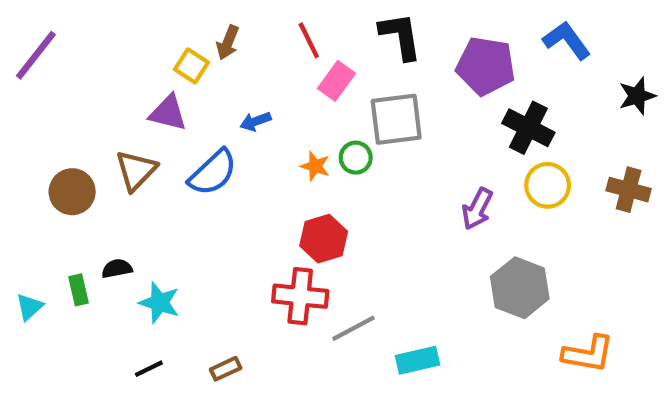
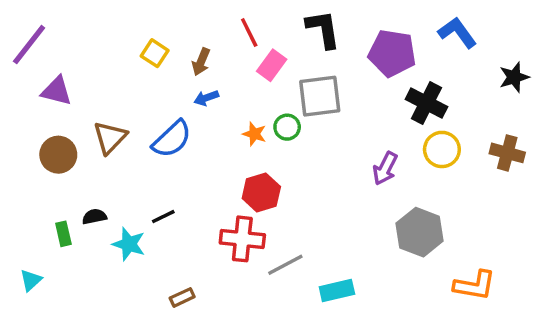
brown arrow: (228, 42) -> (201, 62), moved
purple triangle: (168, 113) -> (57, 91), moved
cyan triangle: (29, 307) -> (31, 280), moved
black line: (149, 369) -> (163, 217), moved

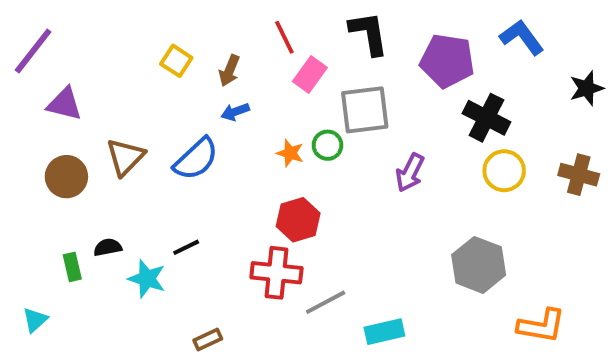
purple arrow: (385, 168) -> (410, 173), moved

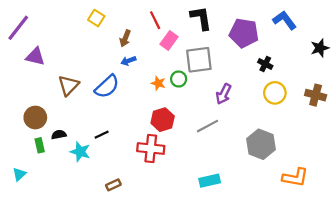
yellow square: (176, 61) -> (96, 18), moved
black cross: (486, 118) -> (265, 64), size x0.6
brown circle: (66, 177) -> (35, 117), moved
gray line: (326, 302) -> (208, 126), moved

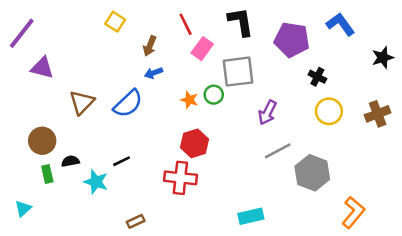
brown cross: (316, 95) -> (378, 114), turned -36
gray line: (208, 126) -> (278, 151), moved
orange L-shape: (295, 177) -> (353, 212), turned -60

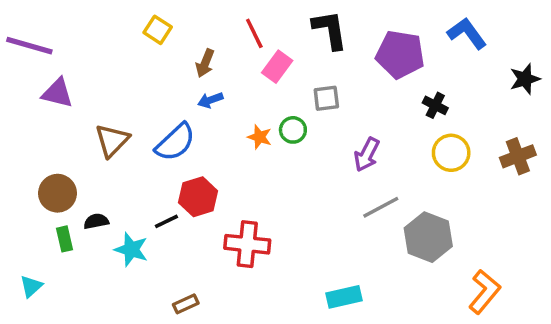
purple line: (22, 33) -> (29, 46), turned 68
gray square: (238, 72) -> (326, 98), size x0.6
red hexagon: (195, 143) -> (198, 197), moved

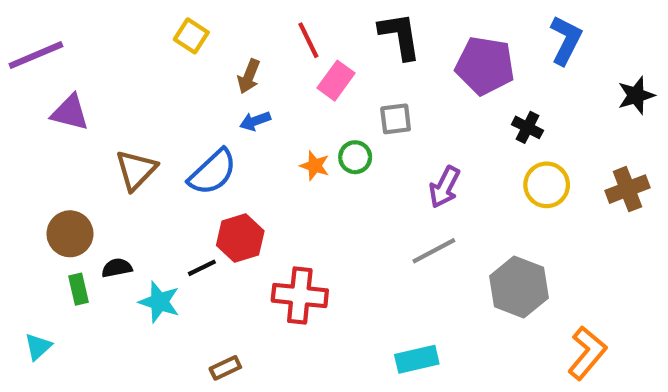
blue L-shape: (467, 33) -> (566, 40), turned 63
purple line: (29, 46) -> (36, 55), turned -39
gray line: (381, 207) -> (434, 251), moved

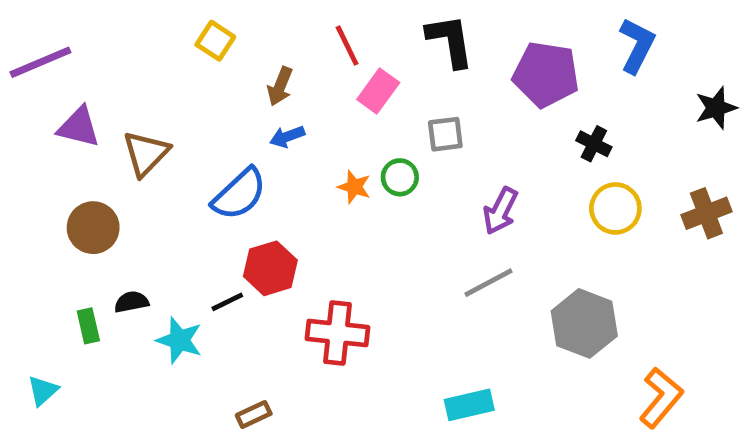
brown triangle: (136, 170) -> (146, 153), moved
brown circle: (70, 234) -> (93, 228), moved

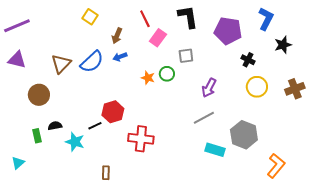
black star: (716, 108) -> (283, 45), moved
purple triangle: (79, 127) -> (17, 60), moved
blue semicircle: (239, 194) -> (92, 62), moved
cyan rectangle: (469, 405) -> (215, 150), moved, turned 30
brown rectangle: (254, 414) -> (106, 173), turned -64

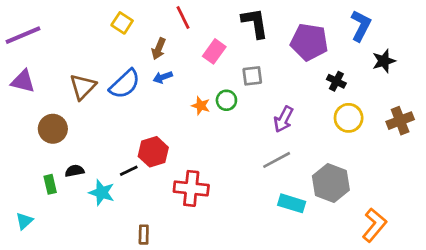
red line: (145, 19) -> (183, 18), moved

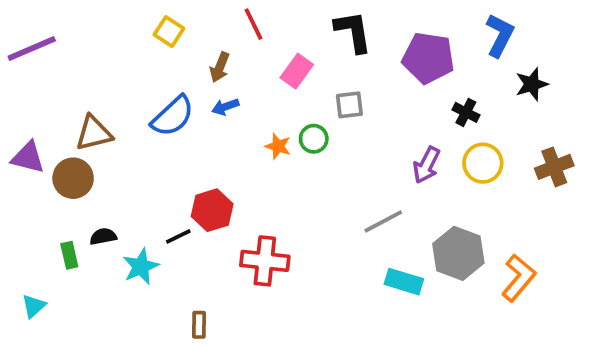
purple triangle: (23, 81) -> (28, 158), moved
brown triangle: (83, 87) -> (94, 133), moved, turned 32
purple arrow: (283, 119) -> (426, 165), moved
cyan star: (102, 192) -> (141, 267), turned 30
orange L-shape: (374, 225) -> (519, 278), moved

